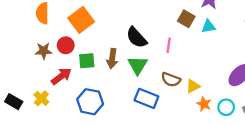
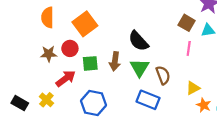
pink line: (169, 45) -> (189, 48), moved
brown semicircle: (171, 80) -> (163, 75), moved, turned -132

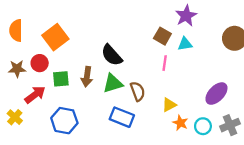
green triangle: (139, 68) -> (113, 83), turned 42

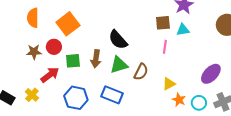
brown square: (162, 36) -> (163, 23), turned -35
brown semicircle: (138, 91) -> (141, 72), turned 48
blue rectangle: (122, 117) -> (112, 95), moved

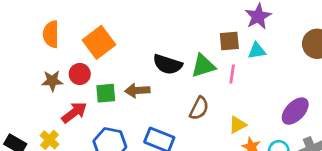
black semicircle: (118, 40) -> (168, 64), turned -30
brown arrow: (96, 59) -> (137, 90), turned 78
green triangle: (119, 65) -> (203, 66), moved

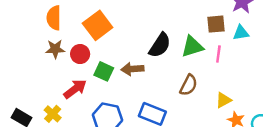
black semicircle: (168, 64) -> (160, 45), turned -75
brown star: (52, 81) -> (55, 49), moved
green square: (106, 93) -> (104, 71), turned 30

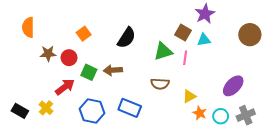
orange semicircle: (54, 18) -> (28, 27), moved
brown square: (216, 24) -> (183, 33), turned 35
orange square: (98, 25) -> (84, 34), size x0.6
black semicircle: (160, 45) -> (127, 38), moved
brown semicircle: (189, 85) -> (160, 84), turned 66

